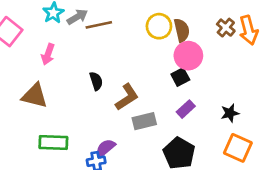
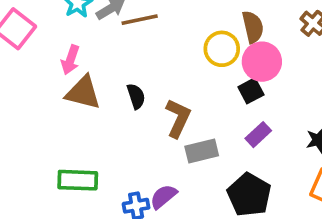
yellow circle: (159, 26) -> (222, 49), moved
brown triangle: (35, 96) -> (83, 93), moved
brown L-shape: (127, 97) -> (178, 118), turned -32
purple semicircle: (105, 148) -> (163, 197), moved

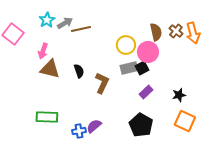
brown semicircle: (253, 27) -> (156, 32), moved
gray rectangle: (202, 151) -> (129, 68), moved

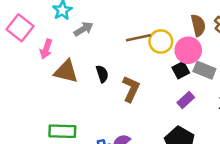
gray arrow: (65, 23) -> (84, 29), moved
brown line: (81, 29) -> (138, 38), moved
pink arrow: (43, 51) -> (46, 49), moved
gray rectangle: (129, 68) -> (204, 70), moved, turned 36

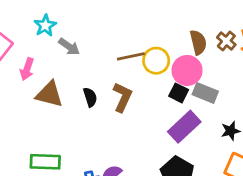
gray arrow: (84, 29) -> (69, 47), turned 66
black square: (181, 70) -> (179, 93), turned -35
brown L-shape: (131, 89) -> (122, 97), moved
purple rectangle: (186, 100) -> (184, 127), size x1.6

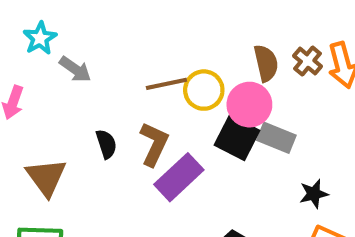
black square: (179, 93) -> (237, 138), size x1.5
brown triangle: (49, 94) -> (46, 177), moved, turned 40
purple rectangle: (184, 127) -> (179, 177), moved

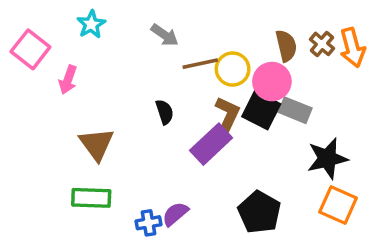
gray arrow: (75, 69) -> (165, 35), moved
black semicircle: (106, 144) -> (165, 112), moved
brown L-shape: (154, 144) -> (227, 116), moved
black star: (314, 194) -> (327, 158), size x1.6

